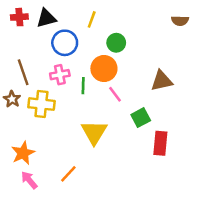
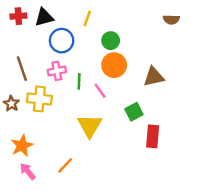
orange circle: (104, 69) -> (114, 65), moved
pink line: (115, 94) -> (100, 91), moved
brown star: (12, 99) -> (11, 104), moved

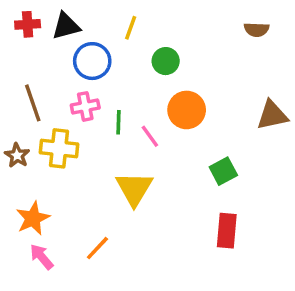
orange circle: (114, 65) -> (187, 110), moved
brown triangle: (154, 77) -> (272, 115), moved
green square: (134, 112) -> (223, 171), moved
red rectangle: (153, 136) -> (227, 231), moved

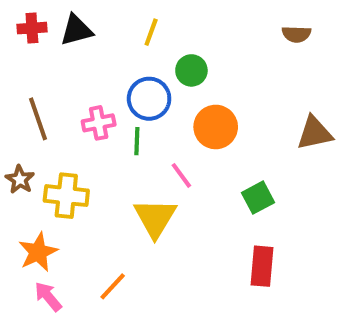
blue circle: (92, 61) -> (149, 99), moved
pink line: (150, 136) -> (181, 175), moved
yellow cross: (59, 148) -> (66, 196), moved

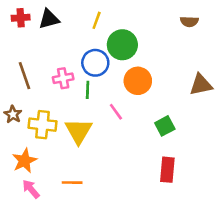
green circle: (191, 70) -> (122, 45), size x1.5
yellow triangle: (155, 218) -> (79, 131), moved
orange line: (113, 286) -> (72, 183), turned 48

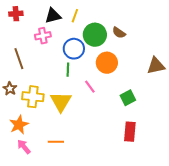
black triangle: (49, 19) -> (53, 16), moved
brown semicircle: (189, 22) -> (119, 33), moved, turned 32
pink cross: (63, 78) -> (43, 36), moved

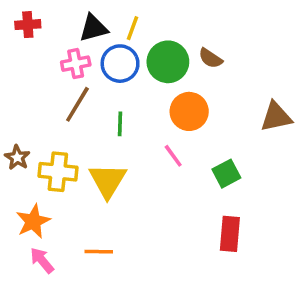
blue circle: (74, 49) -> (120, 64), moved
brown line: (19, 59) -> (77, 104), moved, turned 50
pink line: (90, 87) -> (173, 156), moved

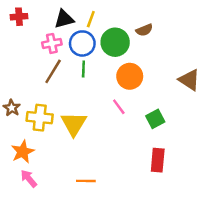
brown semicircle: (210, 58) -> (144, 30), moved, turned -56
brown triangle: (276, 117) -> (189, 80), turned 45
green line: (120, 124) -> (83, 69), moved
orange line: (99, 252) -> (86, 181), moved

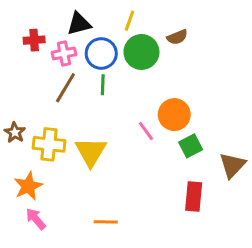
red cross: (19, 17) -> (34, 40), moved
yellow line: (91, 19) -> (130, 21), moved
orange circle: (130, 76) -> (174, 115), moved
brown triangle: (189, 80) -> (232, 165), moved, turned 40

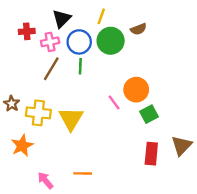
black triangle: (79, 24) -> (62, 19), turned -30
brown triangle: (232, 165) -> (182, 146), moved
pink arrow: (36, 219) -> (45, 180), moved

